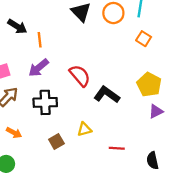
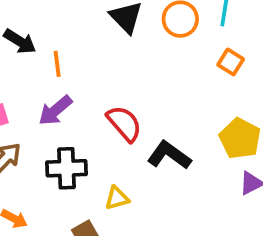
yellow triangle: (84, 129) -> (117, 198), moved

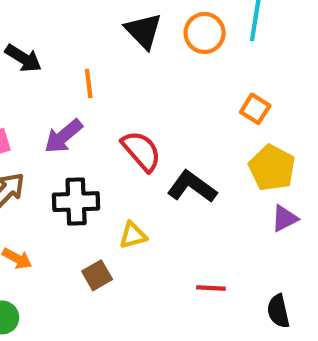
orange square: (231, 62) -> (255, 109), moved
orange line: (57, 64) -> (89, 84), moved

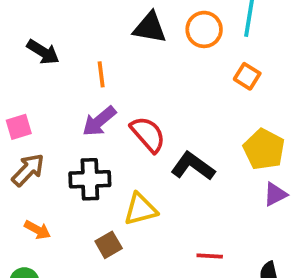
black triangle: (143, 31) -> (150, 28), turned -36
orange square: (255, 109) -> (247, 76), moved
purple arrow: (63, 136) -> (99, 121), moved
yellow triangle: (133, 235) -> (140, 209), size x1.4

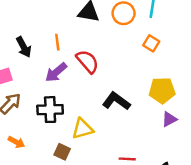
black arrow: (43, 52) -> (24, 47), moved, turned 30
red semicircle: (148, 134) -> (87, 61), moved
yellow pentagon: (264, 149) -> (162, 90), turned -30
brown square: (109, 245) -> (62, 152), turned -35

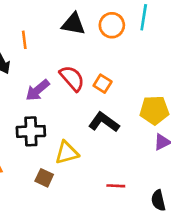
orange line: (57, 42) -> (24, 40), moved
orange square: (151, 43) -> (103, 84), moved

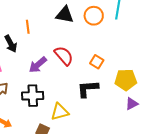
orange square: (103, 84) -> (97, 62), moved
black L-shape: (104, 122) -> (88, 89), turned -40

